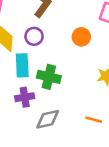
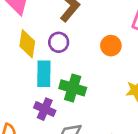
purple cross: (25, 97) -> (45, 109), turned 30

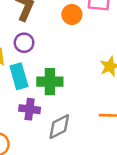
orange circle: (111, 46) -> (72, 14), moved

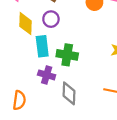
gray diamond: (59, 127) -> (69, 93), turned -70

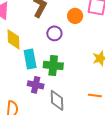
purple circle: (51, 19) -> (54, 33), moved

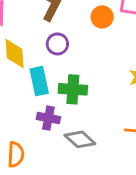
purple circle: (54, 33) -> (57, 44), moved
gray diamond: (57, 100) -> (80, 139), turned -45

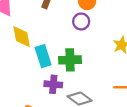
purple circle: (57, 44) -> (81, 21), moved

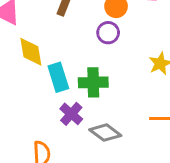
purple cross: (53, 84) -> (71, 114), turned 36

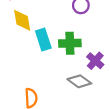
purple cross: (71, 114) -> (95, 61), moved

